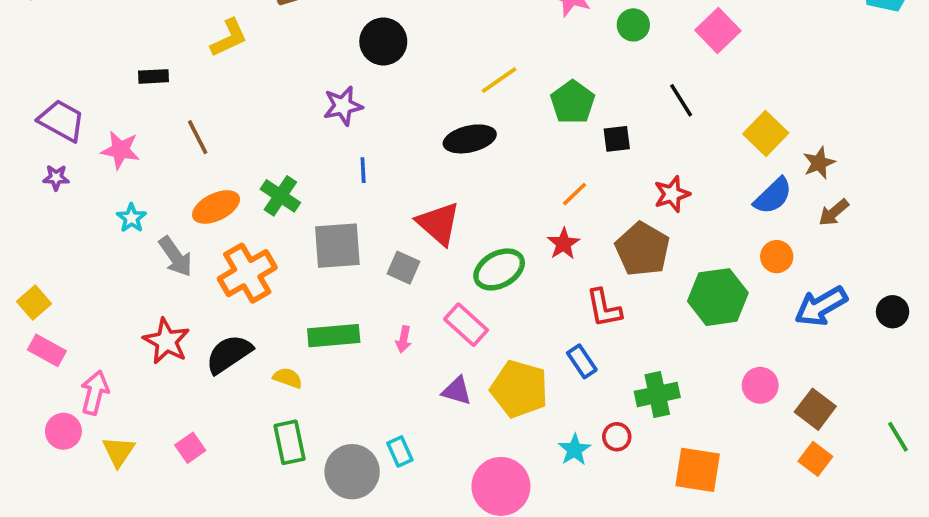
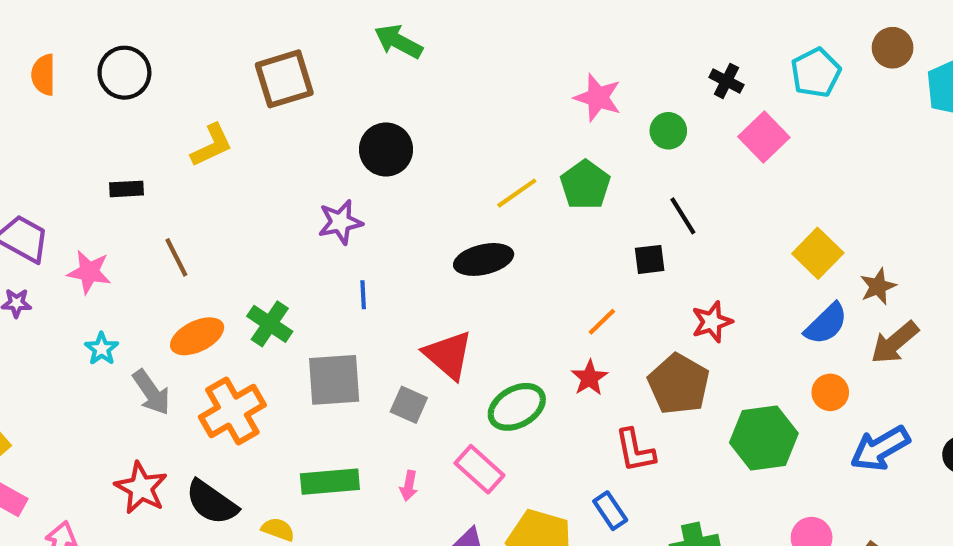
black line: (681, 100) -> (683, 216), moved
green pentagon: (573, 102) -> (585, 185), moved
brown arrow: (834, 212) -> (895, 343), size x1.4
black semicircle: (229, 354) -> (212, 502), turned -111

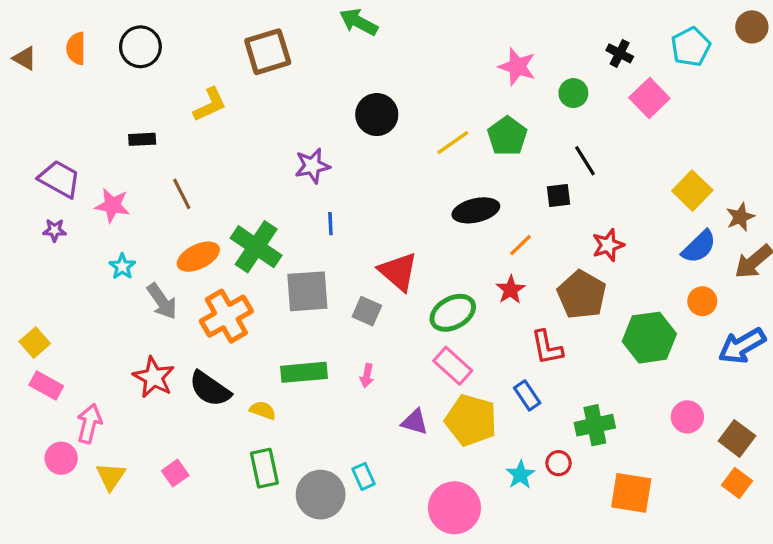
black circle: (386, 149) -> (377, 115), moved
black ellipse: (484, 259) -> (476, 210), moved
green cross: (270, 324) -> (256, 247), size x1.4
pink rectangle: (479, 469) -> (453, 366), moved

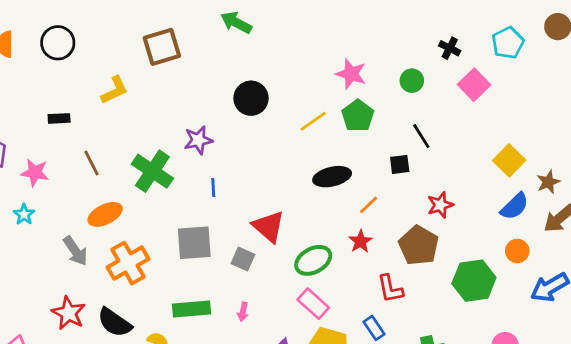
pink star: (517, 67) -> (351, 74), moved
green cross: (256, 247) -> (152, 171), moved
cyan star: (122, 267) -> (24, 214), moved

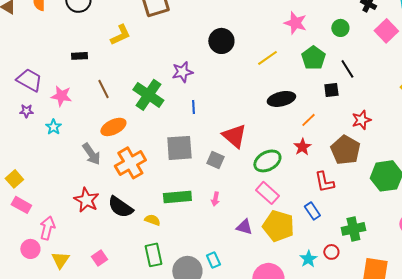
green pentagon: (358, 116) -> (313, 58), moved

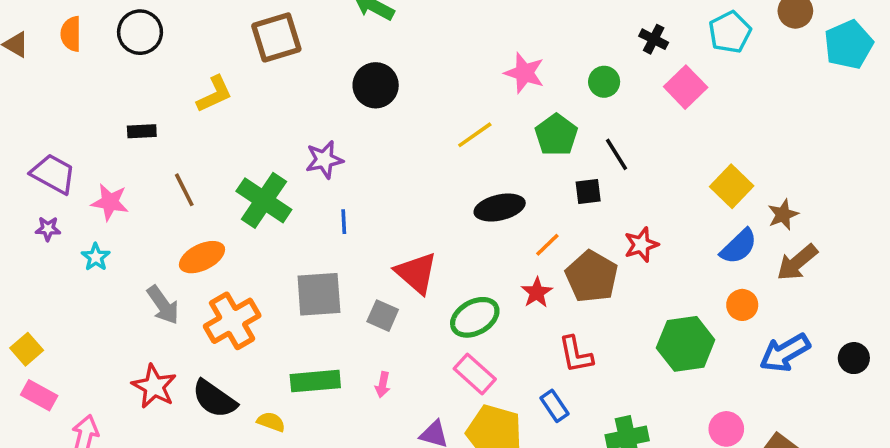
black circle: (221, 41) -> (376, 85), moved
brown pentagon: (345, 150) -> (592, 277), moved

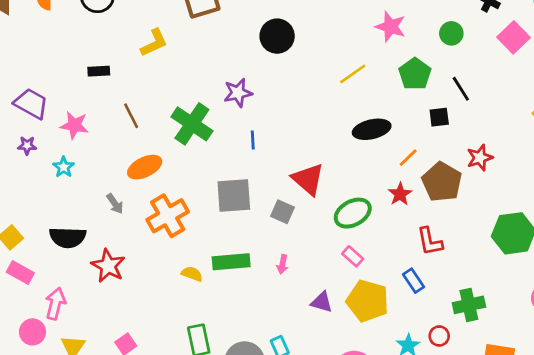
gray arrow: (163, 305) -> (115, 204), size x0.7
pink rectangle: (475, 374) -> (353, 256), size x0.7
black semicircle: (214, 399) -> (68, 237), moved, turned -33
yellow semicircle: (271, 422) -> (192, 274), moved

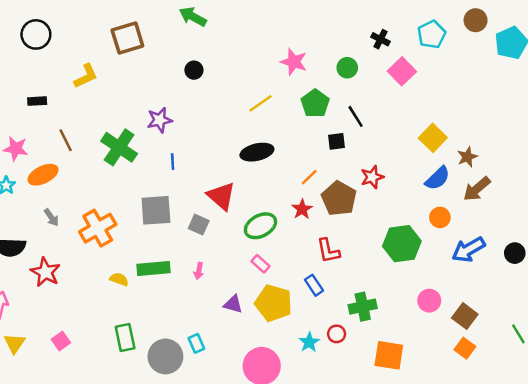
black circle: (277, 36) -> (194, 70), size x0.6
black ellipse: (372, 129) -> (257, 152), moved
orange ellipse: (145, 167) -> (43, 175), moved

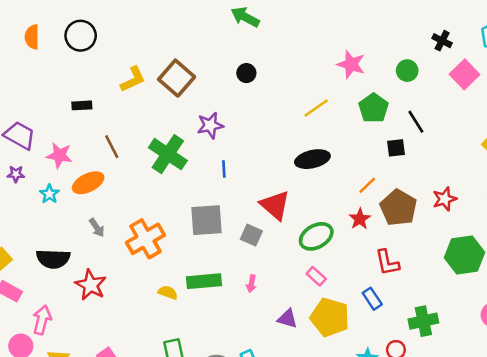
brown square: (127, 38) -> (177, 78), moved, turned -32
red star: (372, 177) -> (445, 199), moved

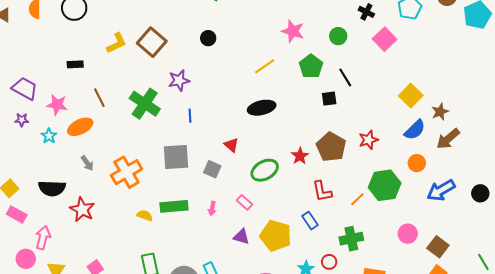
orange line: (367, 185) -> (357, 199), moved
red triangle: (275, 205) -> (231, 145), size x0.6
pink rectangle: (316, 276) -> (244, 202), moved

